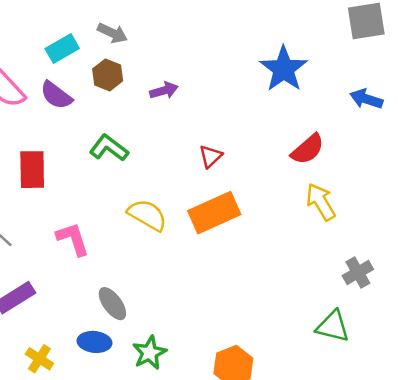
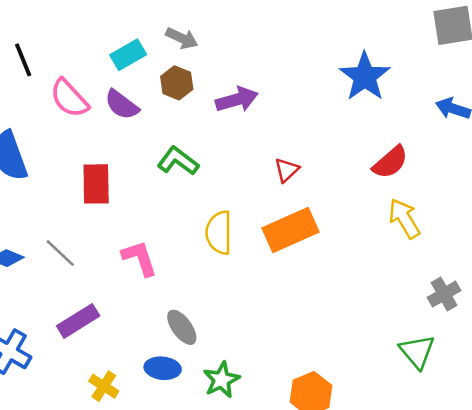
purple arrow: (164, 90) -> (237, 100), size x1.4
yellow semicircle: (147, 215) -> (219, 233), turned -120
green triangle: (333, 326) -> (417, 352), turned 36

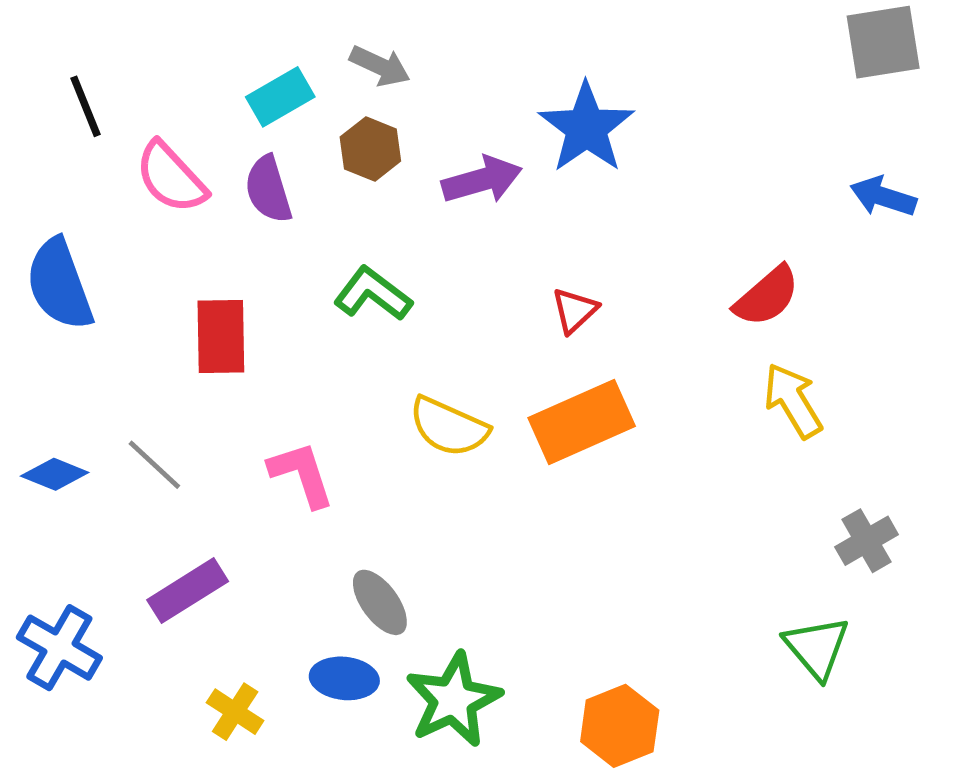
blue star: (365, 77) -> (586, 128), moved
purple semicircle: (122, 105) -> (268, 189), turned 36
yellow semicircle: (219, 233) -> (449, 427), turned -66
green star: (221, 380) -> (453, 700), size x1.4

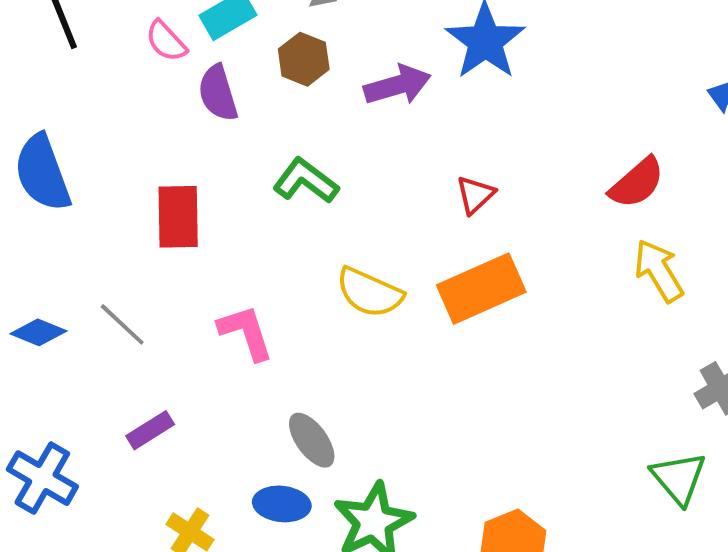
pink semicircle: (171, 178) -> (166, 41), moved, size x0.7
purple rectangle: (188, 591) -> (150, 430), size x0.7

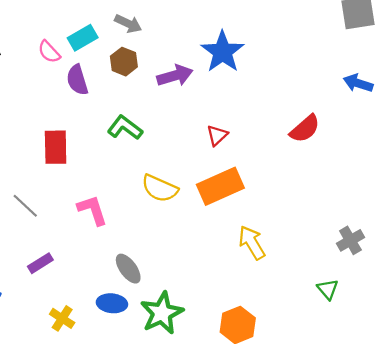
yellow arrow: (659, 271) -> (252, 243), moved
green triangle: (679, 478) -> (328, 289), size x0.7

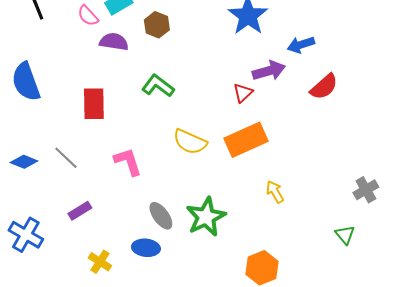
purple arrow: (175, 76) -> (269, 71), moved
purple semicircle: (77, 80) -> (114, 42), turned 116
blue arrow: (358, 83) -> (301, 45), moved, turned -36
yellow arrow: (252, 243) -> (275, 192), size x0.7
green star: (162, 313) -> (206, 217), moved

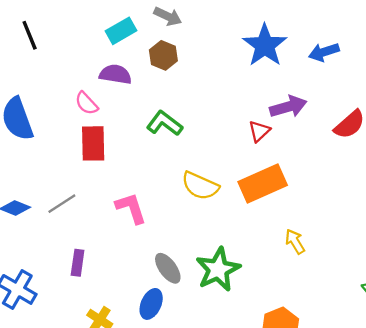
pink semicircle: (88, 16) -> (86, 103), moved
blue arrow: (301, 45) -> (324, 52), moved
gray line: (66, 158) -> (62, 204), turned -76
purple rectangle: (80, 211) -> (78, 263), turned -50
blue ellipse: (146, 248) -> (151, 304), turned -72

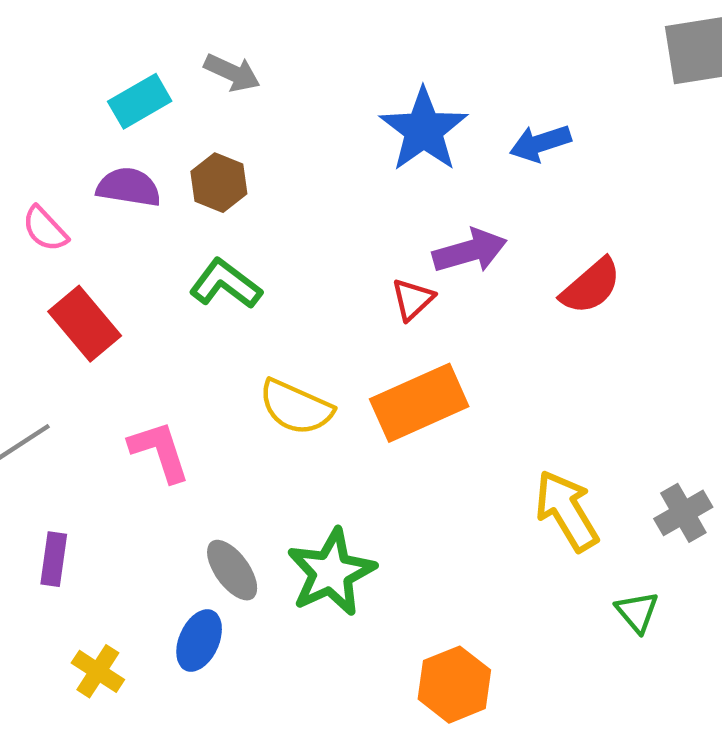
brown hexagon: (163, 55) -> (219, 183), moved
pink semicircle: (86, 103) -> (45, 229), moved
red rectangle: (93, 143) -> (85, 324), turned -39
yellow arrow: (295, 242) -> (567, 511), moved, size x1.6

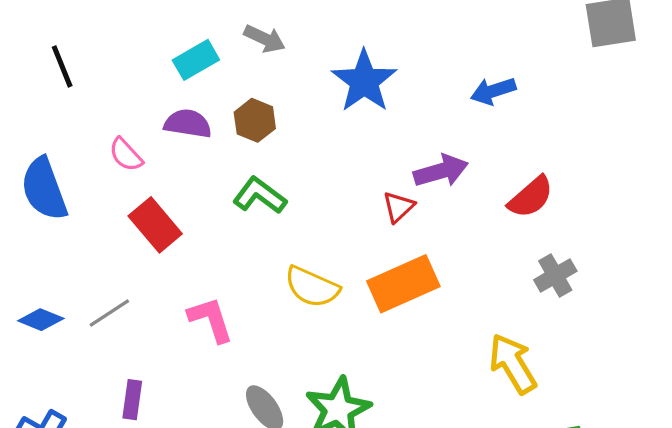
blue star: (424, 130) -> (364, 81), moved
gray cross: (683, 513) -> (555, 276), moved

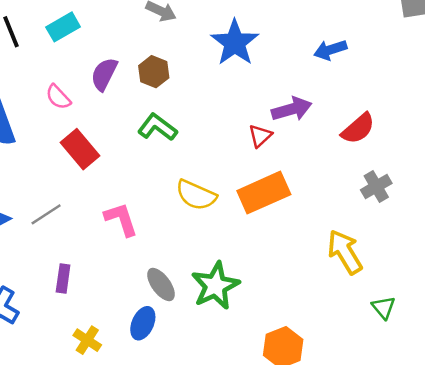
cyan rectangle: (196, 60) -> (63, 27), moved
purple semicircle: (188, 124) -> (104, 74), turned -72

